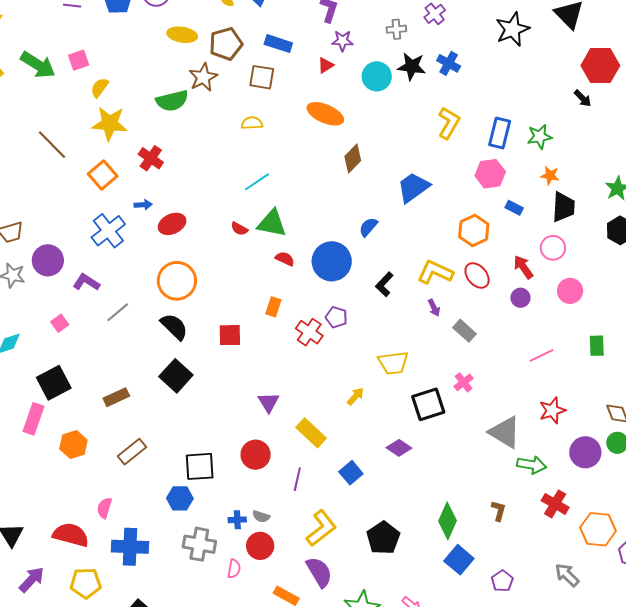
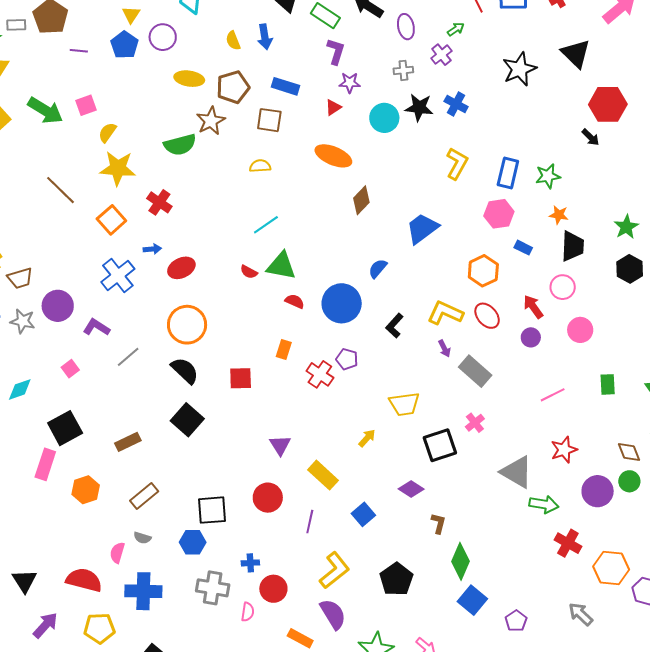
gray rectangle: (464, 331) -> (475, 371), size x1.4
brown L-shape: (499, 511) -> (439, 523), moved
gray semicircle: (261, 516) -> (142, 538), moved

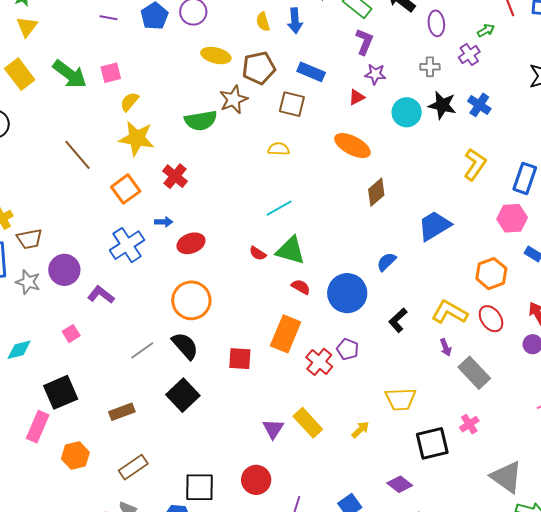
orange rectangle: (284, 349) -> (286, 334), size x1.8
gray line: (128, 357) -> (142, 350), moved
yellow rectangle: (323, 475) -> (308, 423), moved

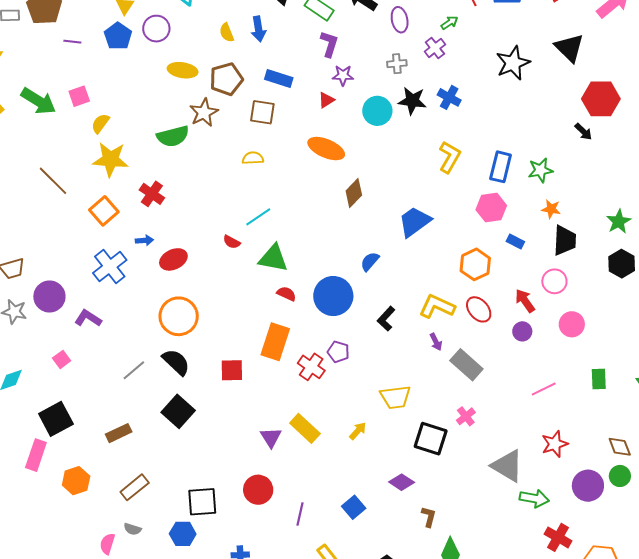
red semicircle: (258, 253) -> (232, 242), moved
black square: (432, 443) -> (431, 439), turned 36

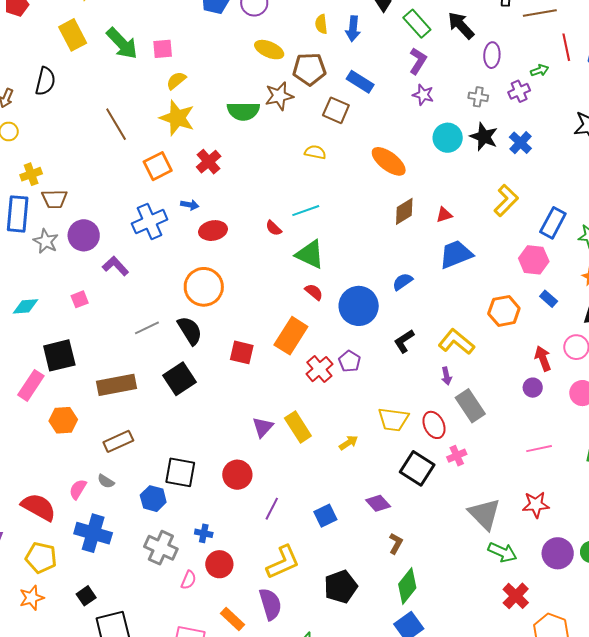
red triangle: (326, 100) -> (444, 215), moved
red ellipse: (479, 309) -> (434, 425), moved
brown rectangle: (119, 433) -> (116, 385), size x1.5

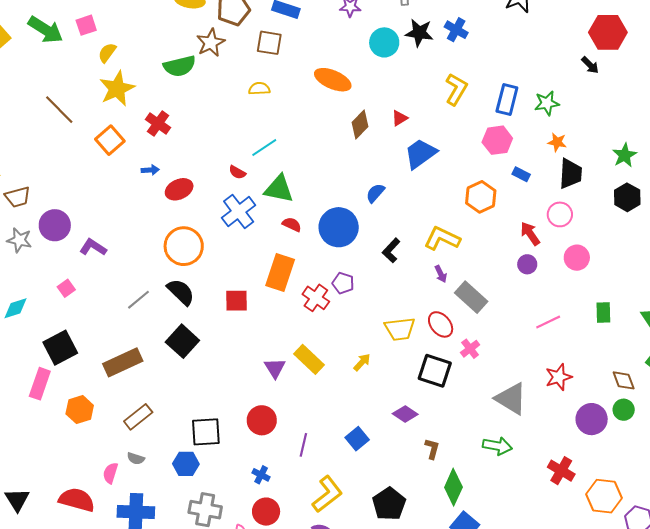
yellow star: (177, 118) -> (117, 89), turned -30
blue cross: (150, 222) -> (239, 211), moved
blue cross: (204, 533) -> (261, 475), moved, turned 30
green arrow: (502, 552) -> (497, 446), moved

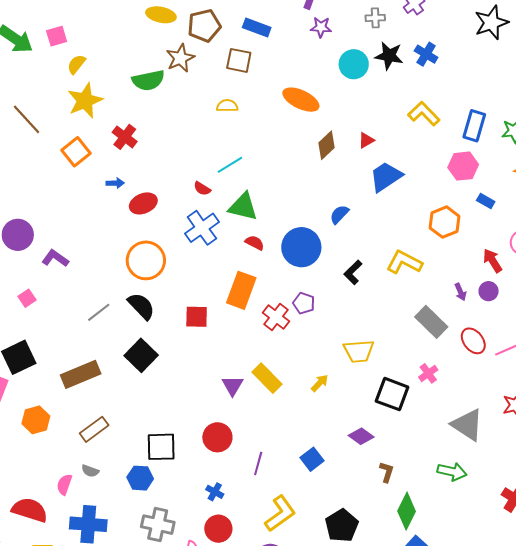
yellow L-shape: (456, 89) -> (424, 114), turned -76
purple arrow: (441, 274) -> (460, 292), moved
red ellipse: (441, 324) -> (473, 341), moved

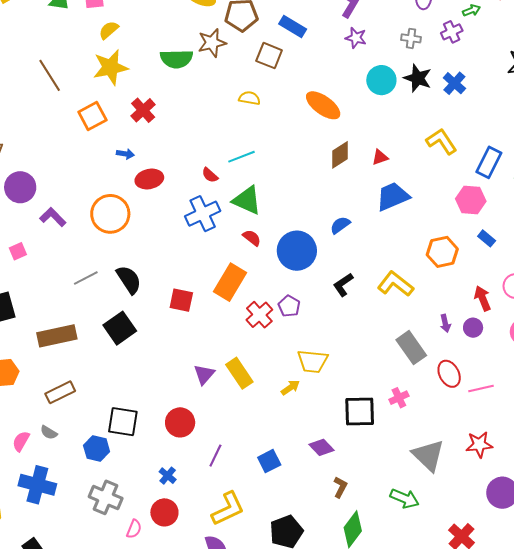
orange circle: (146, 260) -> (110, 214), moved
yellow trapezoid: (359, 351) -> (313, 361), moved
black square: (392, 394) -> (360, 411), turned -32

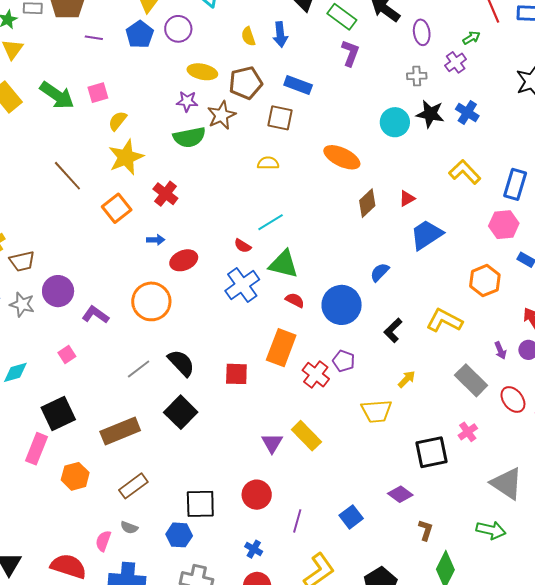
purple star: (356, 38) -> (187, 101), moved
yellow arrow: (290, 388) -> (407, 379), moved

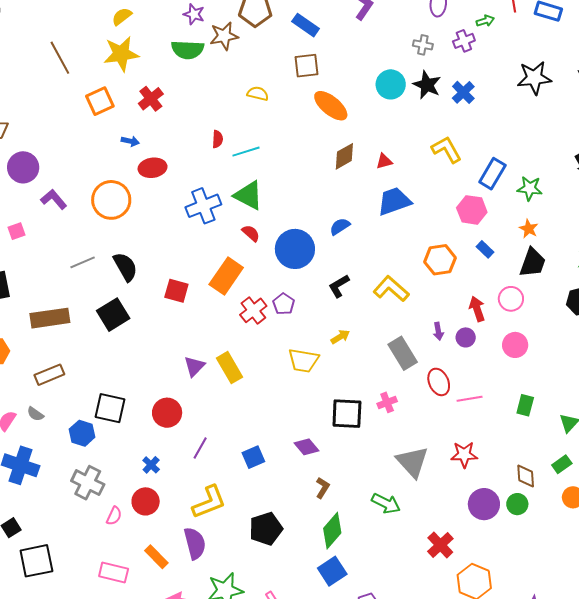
brown square: (280, 118) -> (307, 66), moved, turned -32
red semicircle: (243, 246) -> (218, 139), moved, turned -132

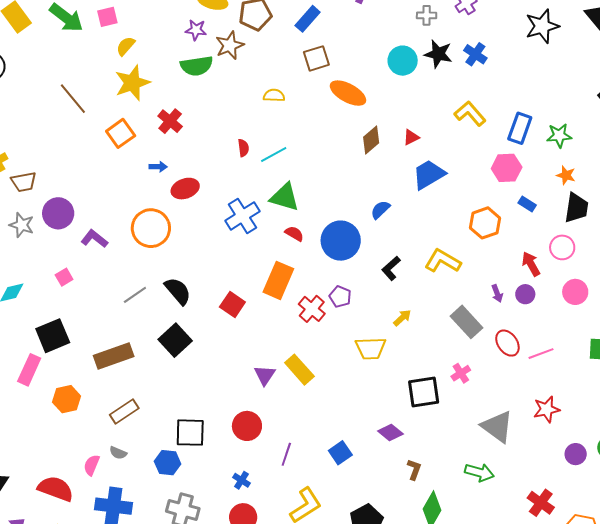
blue rectangle: (306, 25) -> (308, 19), turned -72
red square: (176, 291) -> (232, 304), turned 30
purple circle: (484, 504) -> (576, 454), size x0.7

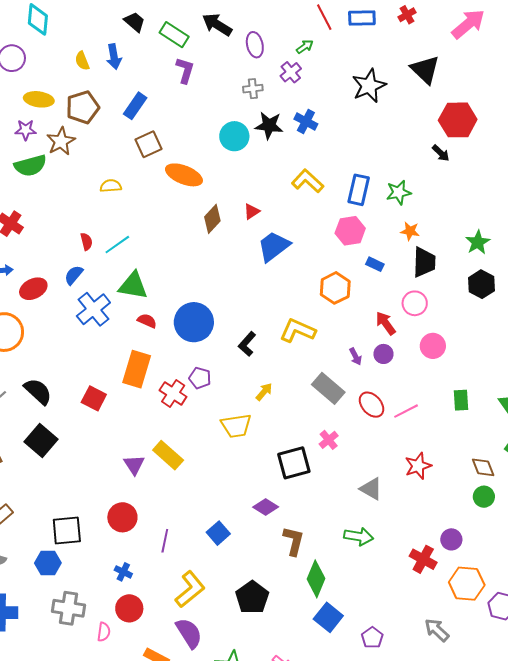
blue semicircle: (380, 210) -> (74, 275), moved
gray triangle: (497, 427) -> (371, 489), size x0.7
purple circle: (576, 454) -> (451, 539), moved
brown L-shape: (414, 469) -> (294, 541), size x1.4

